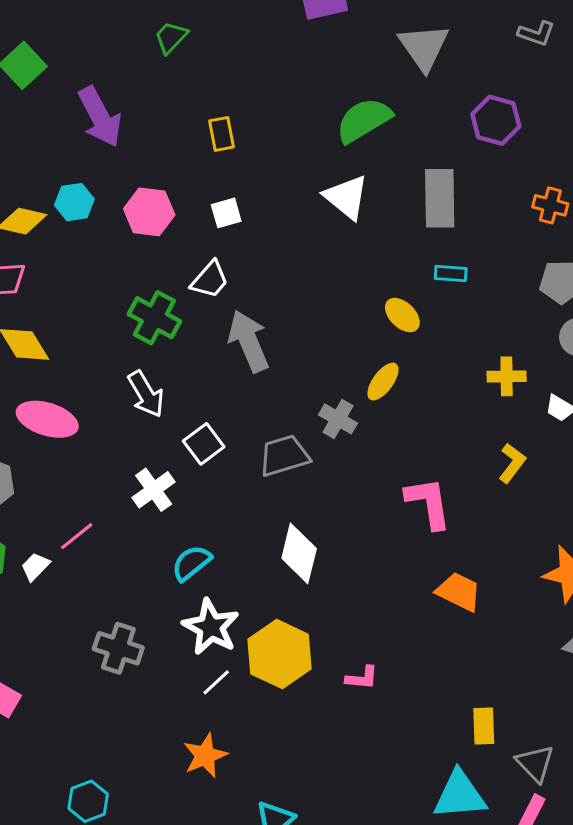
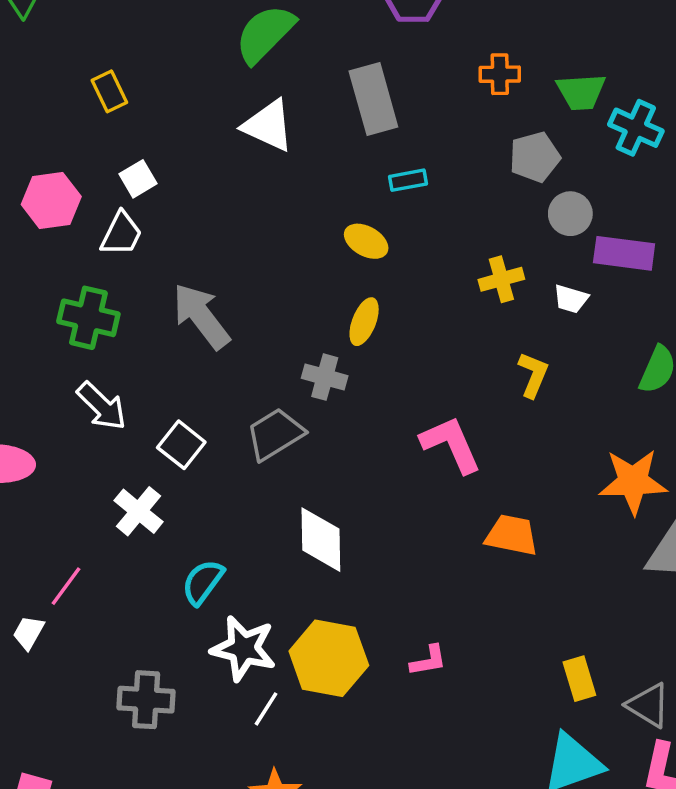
white trapezoid: (210, 280) -> (121, 234), moved

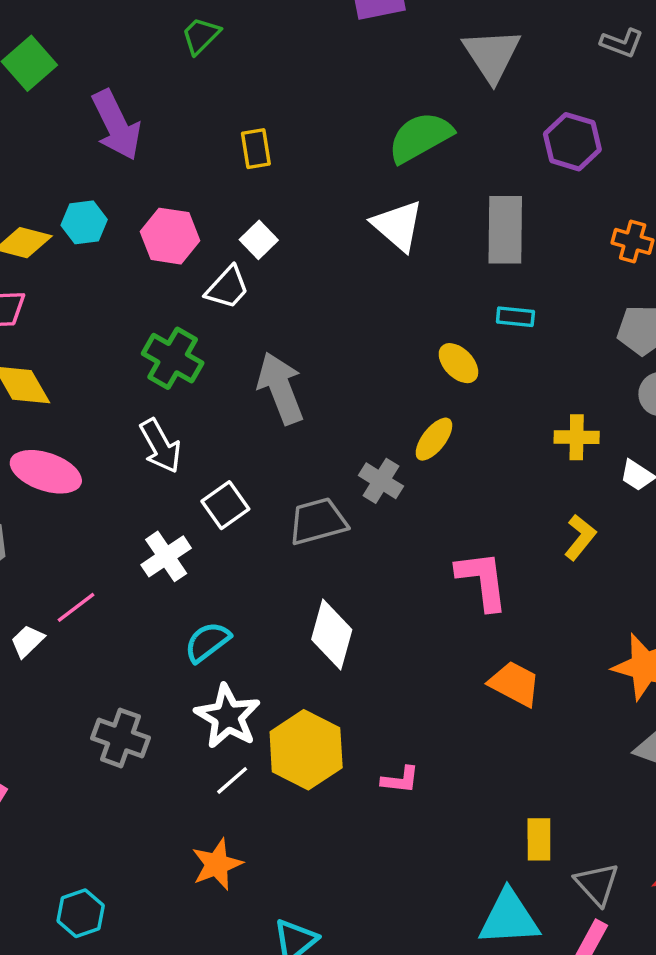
white square: (138, 179) -> (259, 240), turned -30

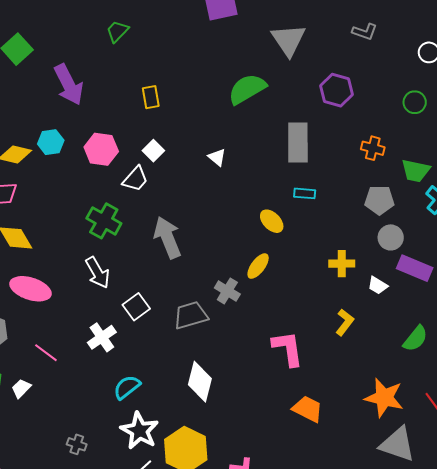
white triangle: (398, 226) -> (217, 157), moved, size x0.6
pink line: (76, 607) -> (46, 353), moved, turned 75
gray cross: (120, 738) -> (77, 444), size x0.6

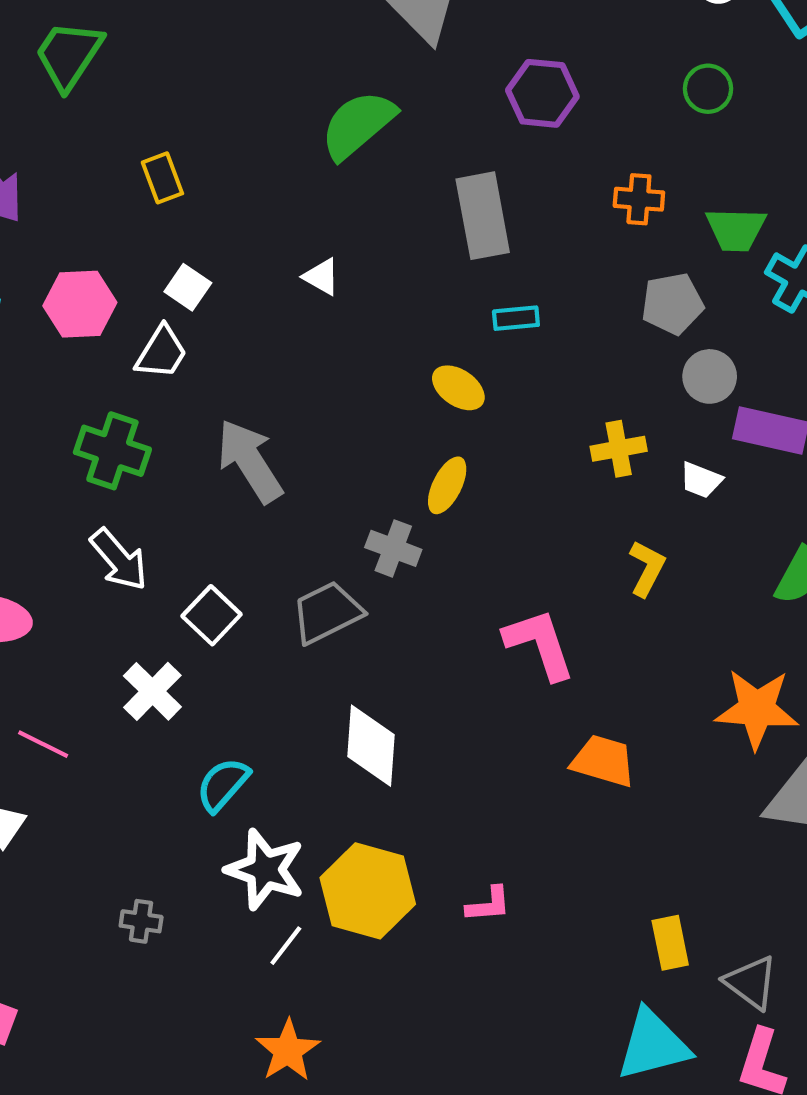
green trapezoid: (117, 31) -> (69, 55), size x1.5

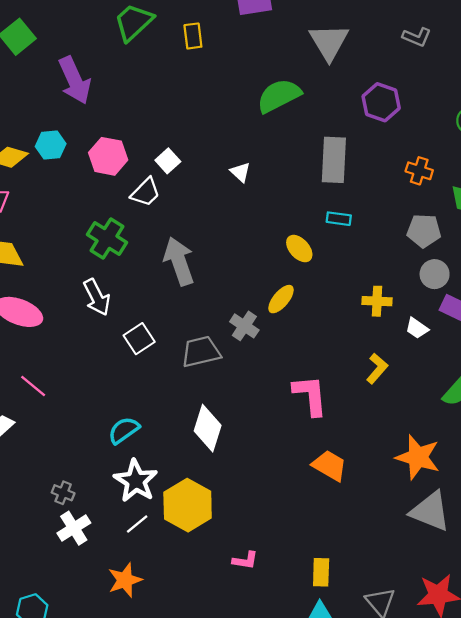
yellow rectangle: (162, 178) -> (193, 36), moved
white cross: (152, 691) -> (74, 528), moved
pink L-shape: (489, 904) -> (245, 560), moved
yellow rectangle: (670, 943) -> (321, 572), moved

